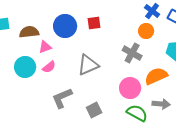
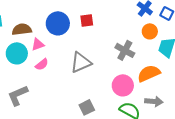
orange circle: (146, 31) -> (150, 31), moved
cyan circle: (25, 67) -> (17, 53), moved
gray L-shape: (62, 98) -> (18, 95), moved

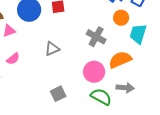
gray triangle: (81, 62) -> (52, 49), size x0.7
pink semicircle: (42, 64) -> (13, 59), moved

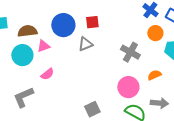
gray triangle: (52, 49) -> (85, 44), moved
orange semicircle: (120, 60) -> (154, 75), size x0.6

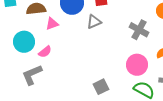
cyan circle: (22, 55) -> (24, 42), moved
pink semicircle: (47, 74) -> (45, 52), moved

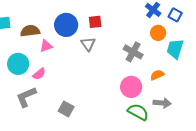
gray triangle: (94, 22) -> (88, 44), turned -42
gray square: (101, 87) -> (66, 109), moved, turned -35

